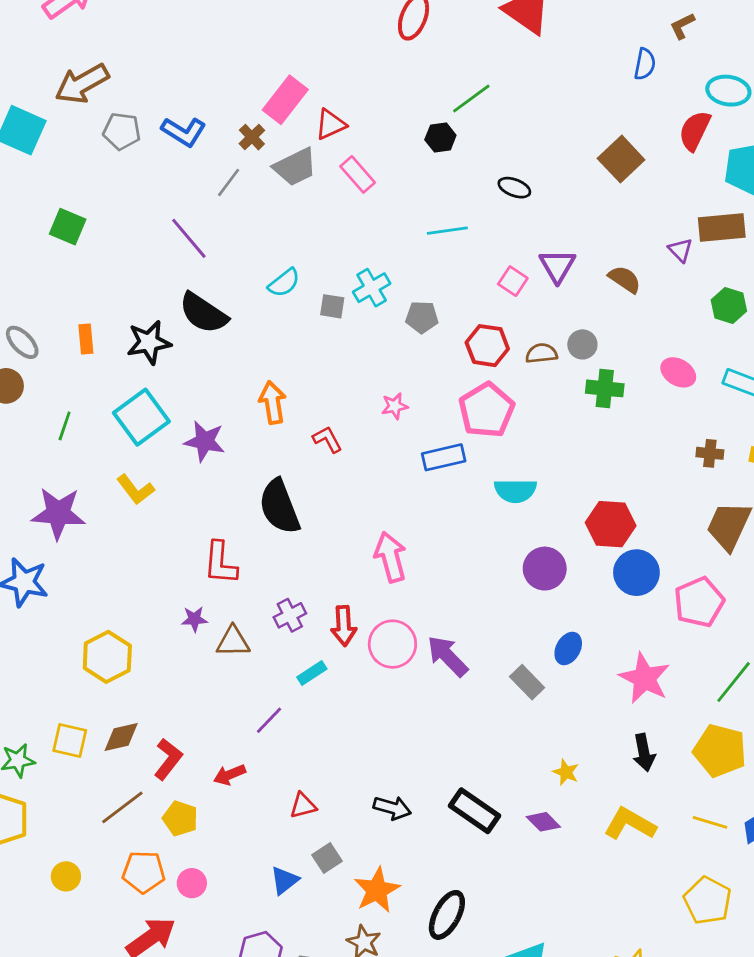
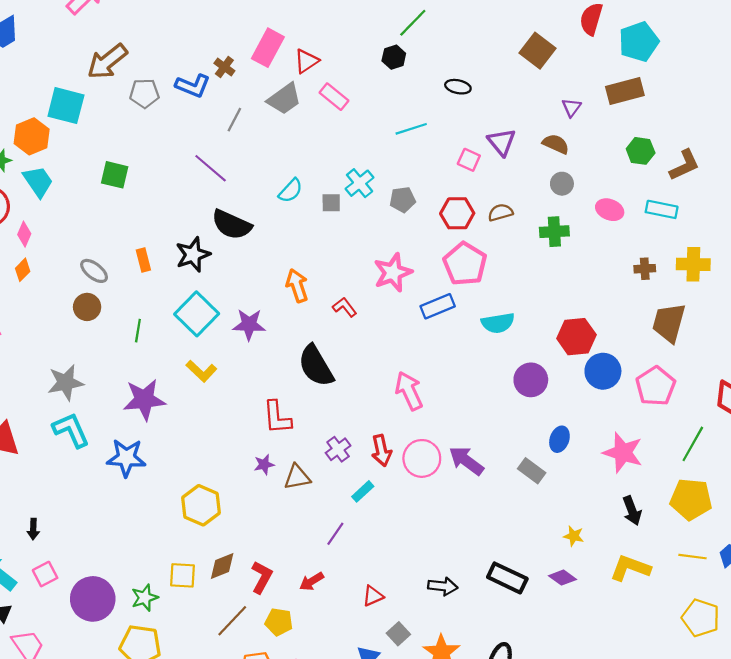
brown cross: (252, 137) -> (224, 67), moved
purple triangle: (680, 250) -> (571, 107), moved, turned 30
gray circle: (582, 344) -> (562, 184), moved
pink star: (395, 406) -> (393, 273), size x1.8

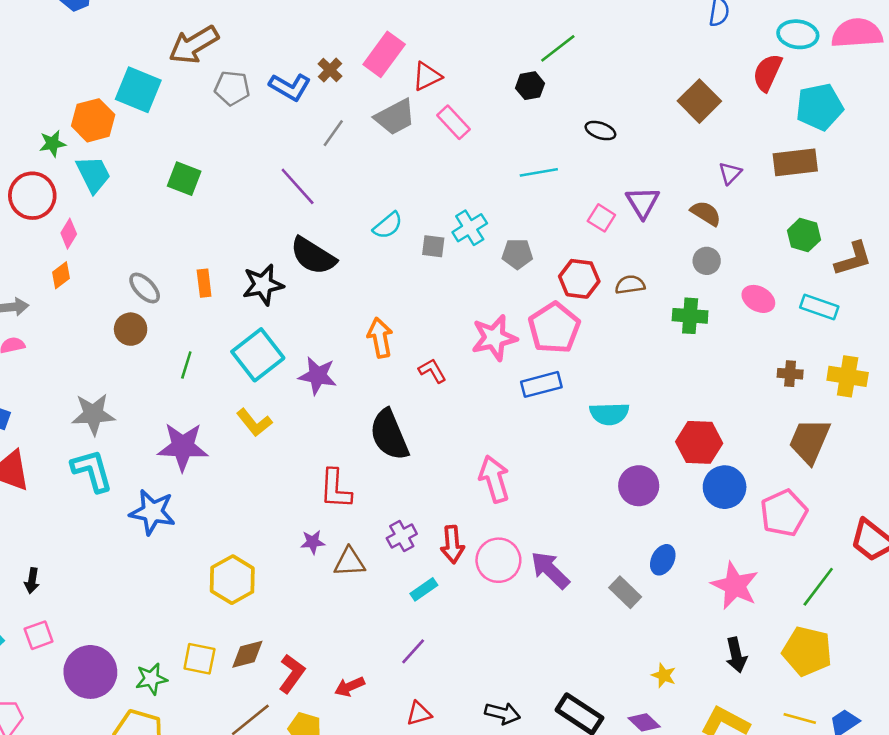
pink pentagon: (465, 264) -> (554, 328), moved
purple line: (335, 534) -> (413, 651), moved

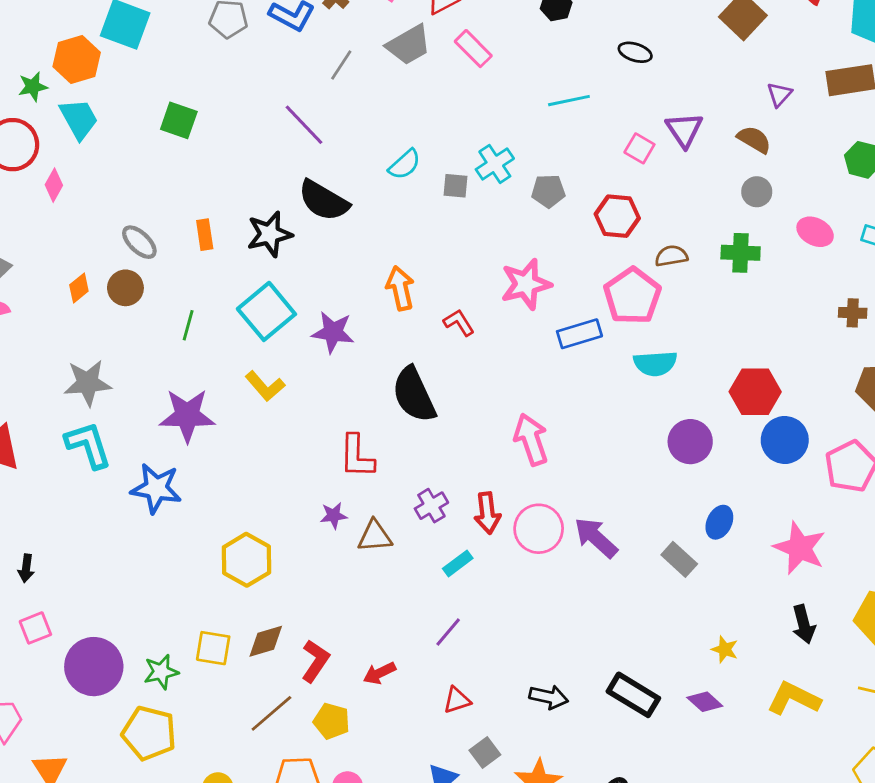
orange diamond: (61, 275) -> (79, 288), moved
brown semicircle: (630, 285) -> (671, 256), moved
pink pentagon: (554, 328) -> (632, 296), moved

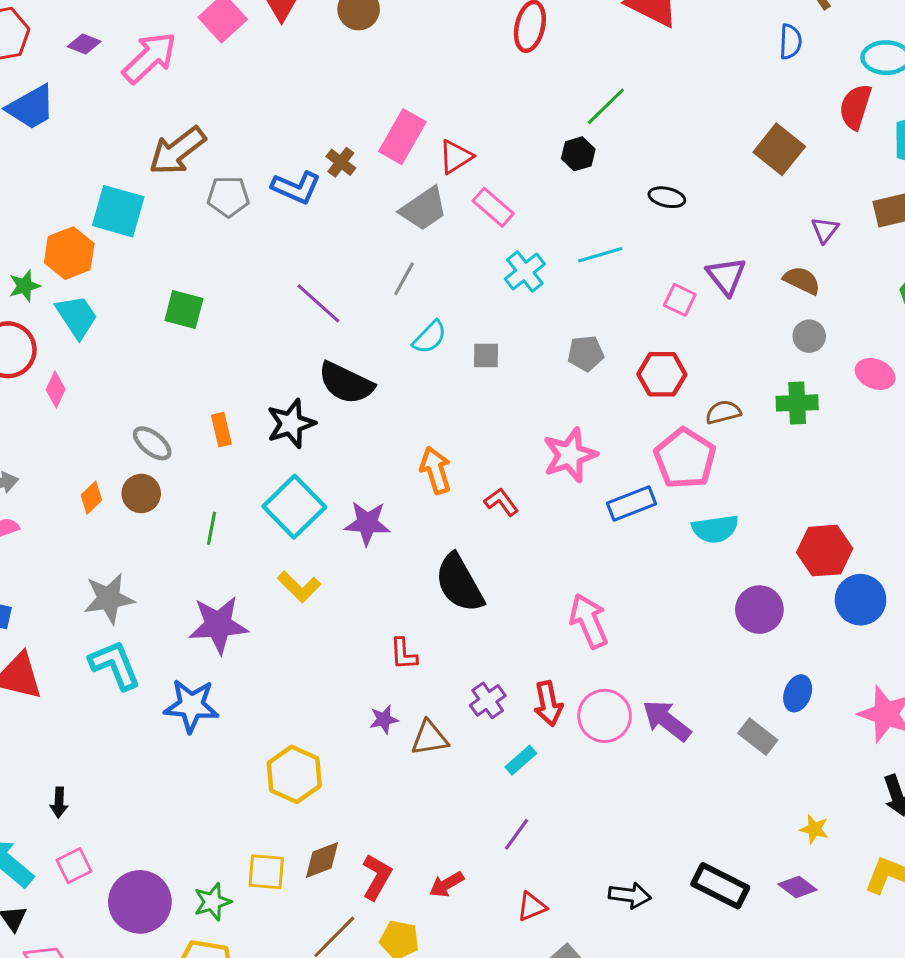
gray line: (341, 65) -> (404, 279), moved
cyan cross: (495, 164) -> (525, 272), moved
red L-shape: (357, 456) -> (403, 654), size x0.7

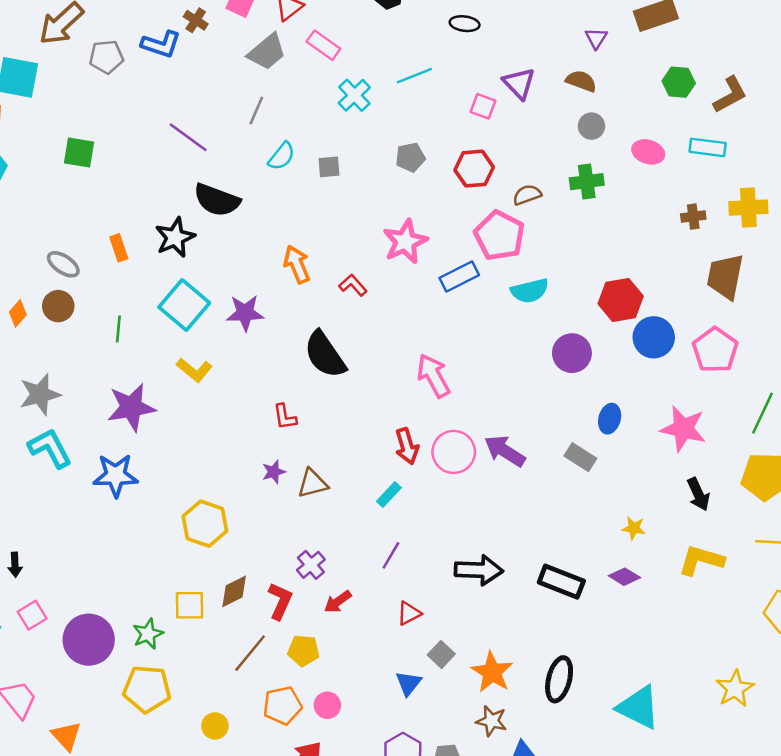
purple cross: (488, 700) -> (311, 565), moved
black arrow: (630, 895) -> (479, 570), moved, size x1.4

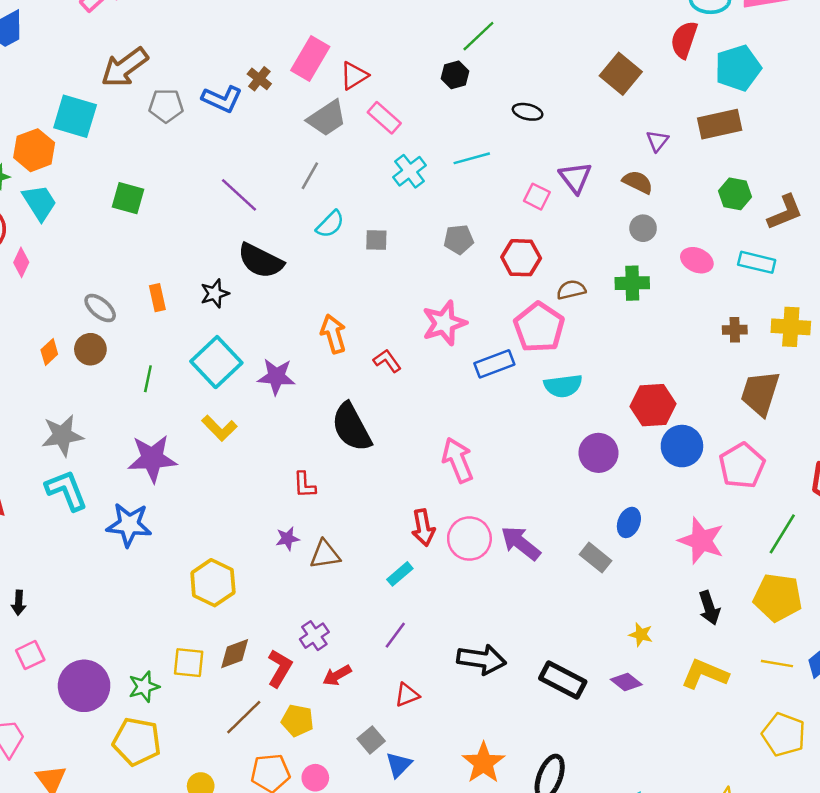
black star: (175, 237) -> (215, 294), size x0.7
gray square: (441, 654) -> (371, 740), moved

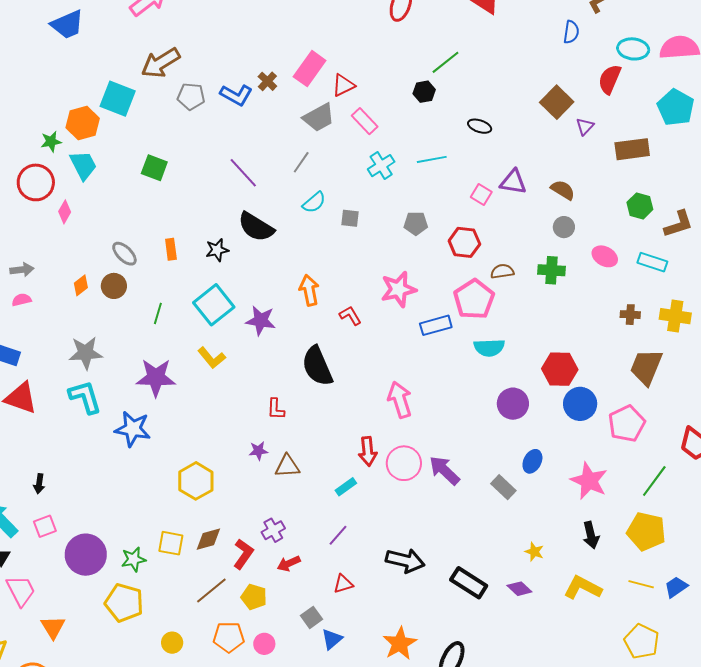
cyan pentagon: (738, 68) -> (676, 107), moved, turned -30
purple triangle: (657, 141) -> (585, 126), moved
purple triangle: (575, 178) -> (513, 182), turned -48

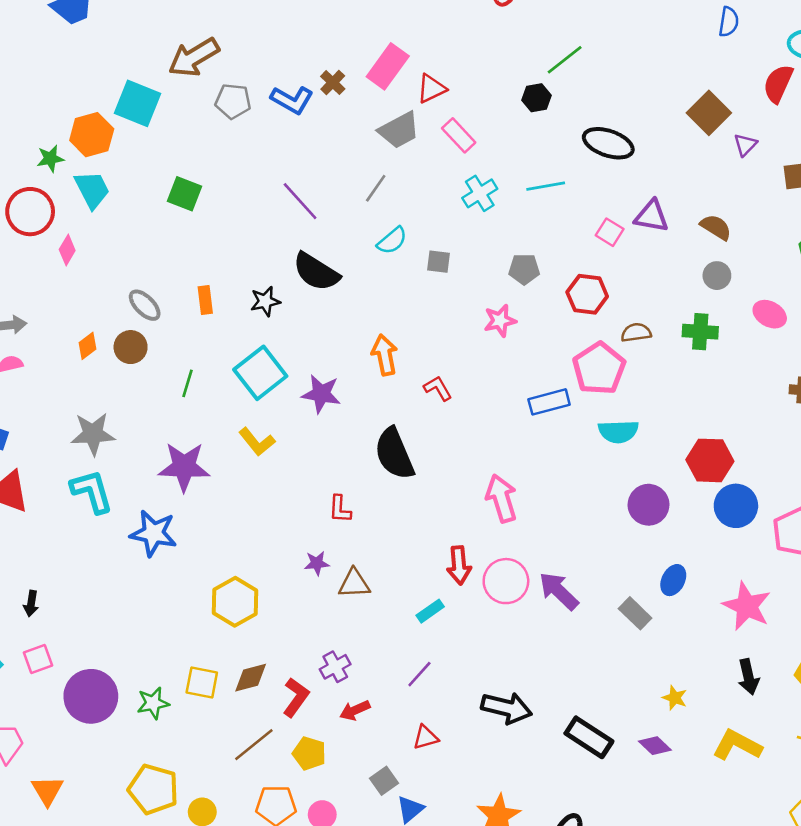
black ellipse: (480, 126) -> (608, 143), size x1.6
pink star: (399, 289) -> (500, 321), moved, size x0.7
yellow pentagon: (124, 603) -> (153, 789), moved

